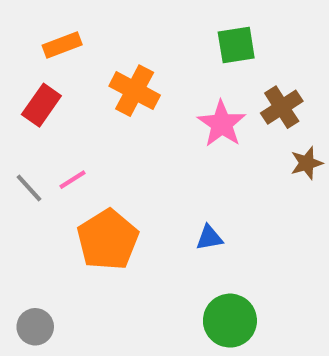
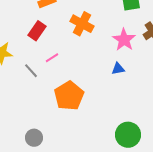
pink line: (72, 180) -> (52, 58), moved
blue triangle: (209, 238) -> (118, 69), moved

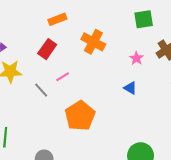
pink star: (124, 40) -> (136, 58), size x0.6
blue triangle: (118, 69) -> (130, 88), turned 40

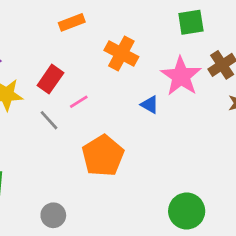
red rectangle: (47, 49) -> (50, 79), moved
pink star: (136, 58) -> (181, 76), size x2.0
blue triangle: (130, 88) -> (150, 105), moved

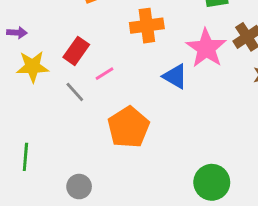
orange cross: (121, 54) -> (147, 26), turned -36
blue triangle: (150, 105) -> (175, 76), size x1.4

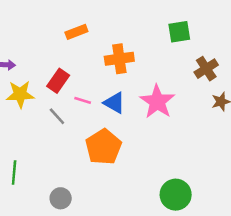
pink star: (206, 48) -> (157, 102), moved
pink line: (104, 74) -> (83, 100), turned 49
blue triangle: (175, 76) -> (114, 103), moved

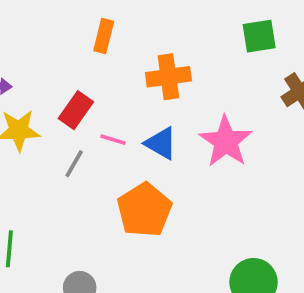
orange rectangle: (76, 32) -> (104, 36), turned -55
gray line: (57, 116) -> (74, 164), turned 72

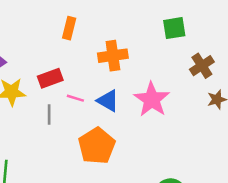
red rectangle: (76, 110) -> (50, 78), turned 35
gray line: (74, 164) -> (49, 115), turned -30

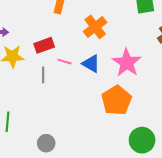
orange cross: (113, 56) -> (95, 27), turned -30
orange pentagon: (97, 146) -> (117, 100), moved

